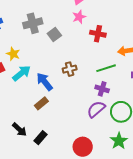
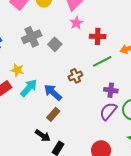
green line: (106, 68) -> (102, 61), moved
black arrow: (19, 130) -> (43, 136), moved

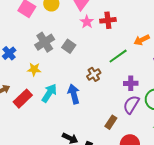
red cross: (98, 36) -> (108, 20), moved
yellow star: (17, 70) -> (34, 69), moved
blue arrow: (53, 92) -> (74, 94), turned 42
brown rectangle: (53, 114) -> (111, 122), moved

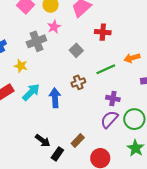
pink star: (87, 22) -> (54, 27), moved
gray square: (69, 46) -> (76, 50), moved
brown rectangle: (111, 122) -> (78, 140), moved

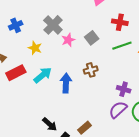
pink star: (54, 27) -> (68, 40), moved
gray cross: (36, 41) -> (53, 25), turned -30
green line: (106, 69) -> (122, 46), moved

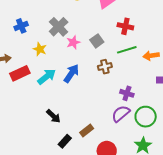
brown cross: (91, 70) -> (105, 67), moved
blue arrow: (66, 83) -> (71, 73), moved, turned 30
black arrow: (50, 124) -> (53, 116), moved

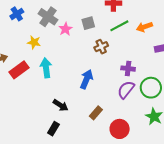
blue cross: (21, 26) -> (17, 14), moved
gray square: (97, 41) -> (88, 23), turned 32
blue arrow: (71, 73) -> (86, 79), moved
cyan arrow: (47, 77) -> (46, 68), turned -48
black rectangle: (65, 141) -> (53, 129), moved

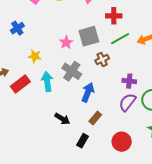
gray cross: (48, 17) -> (72, 71), moved
gray square: (88, 23) -> (89, 36), size x1.5
brown rectangle: (96, 113) -> (95, 118), moved
black rectangle: (53, 129) -> (82, 141), moved

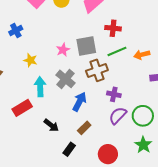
brown cross: (102, 60) -> (97, 70), size x1.5
purple cross: (129, 81) -> (114, 94), moved
red rectangle: (20, 84) -> (22, 108), moved

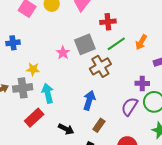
blue cross: (16, 30) -> (13, 43), turned 32
orange arrow: (142, 55) -> (141, 42), turned -35
gray cross: (66, 79) -> (23, 88), moved, turned -36
purple cross: (114, 94) -> (142, 83), moved

